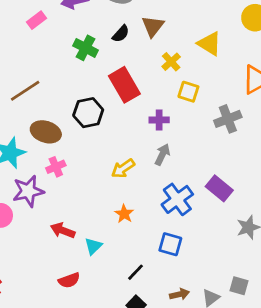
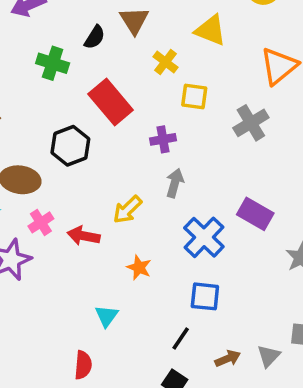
red arrow: (63, 230) -> (84, 236), moved
black line: (136, 272) -> (181, 338), moved
red semicircle: (69, 280) -> (83, 365), turned -55

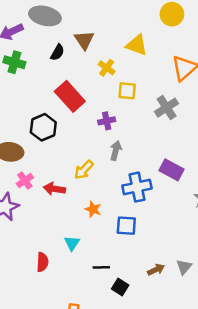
green cross: (53, 63) -> (14, 62), moved
blue cross: (204, 237) -> (137, 187), turned 36
blue square: (205, 296) -> (126, 226), moved
black line: (181, 338) -> (101, 267), moved, turned 56
red semicircle: (83, 365) -> (42, 262), moved

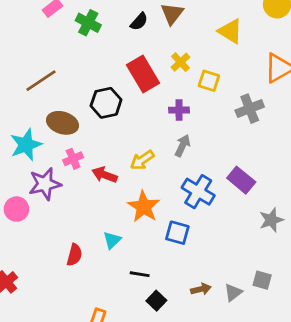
yellow cross: (107, 68) -> (180, 62), moved
blue cross: (137, 187) -> (198, 192), turned 32
orange star: (93, 209) -> (144, 207), size x1.6

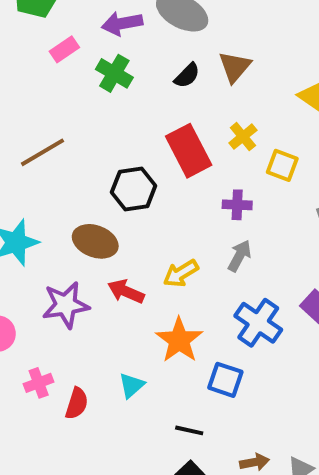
brown ellipse: (63, 123) -> (95, 241), moved
pink cross: (73, 159) -> (39, 383), moved
purple star: (45, 184) -> (66, 305), moved
black line: (140, 274) -> (189, 430), moved

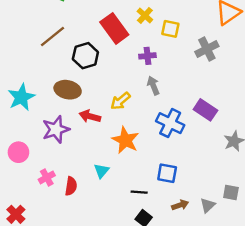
brown line: (43, 152) -> (53, 37), moved
gray arrow: (239, 256) -> (153, 85), turned -42
blue square: (225, 380) -> (167, 173), moved

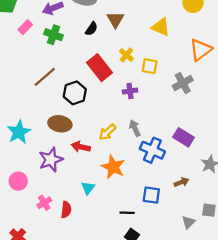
gray arrow: (153, 85) -> (135, 128), moved
cyan triangle: (101, 171) -> (88, 188), moved
brown arrow: (180, 205) -> (181, 182), moved

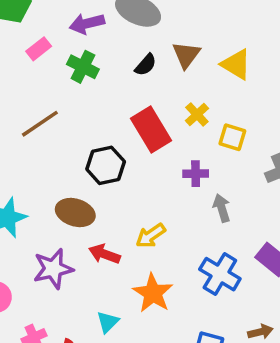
yellow triangle: (161, 27) -> (236, 64), moved
brown line: (45, 77) -> (40, 124), moved
gray arrow: (135, 128) -> (222, 208), moved

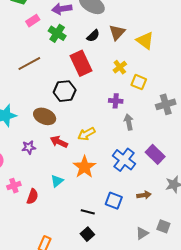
red rectangle: (151, 129) -> (81, 63), moved
purple star: (53, 269) -> (29, 147), size x0.6

